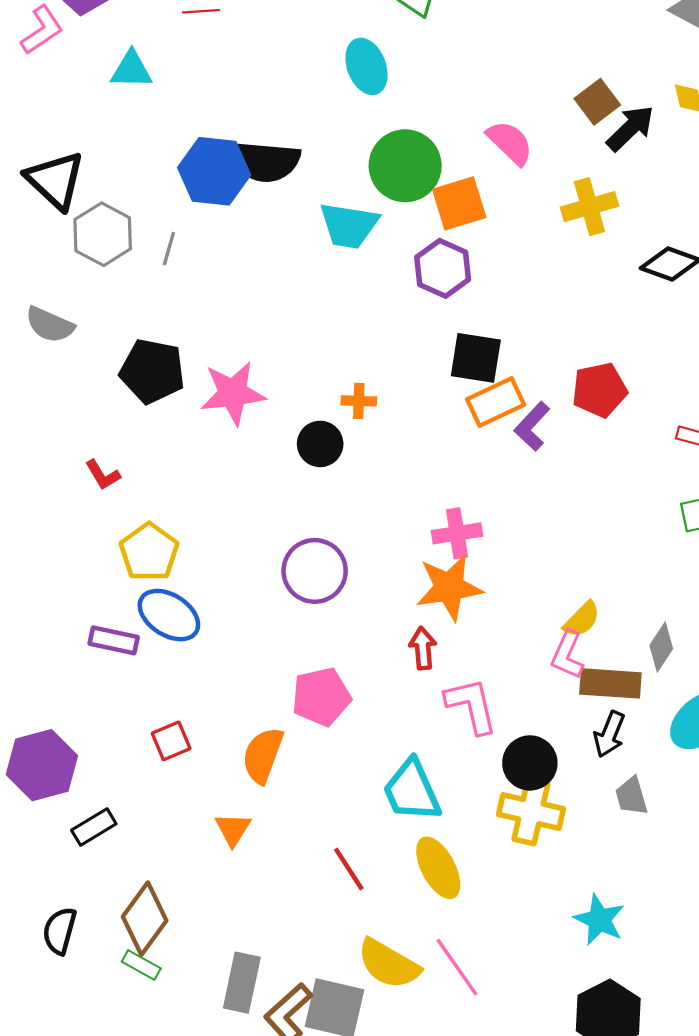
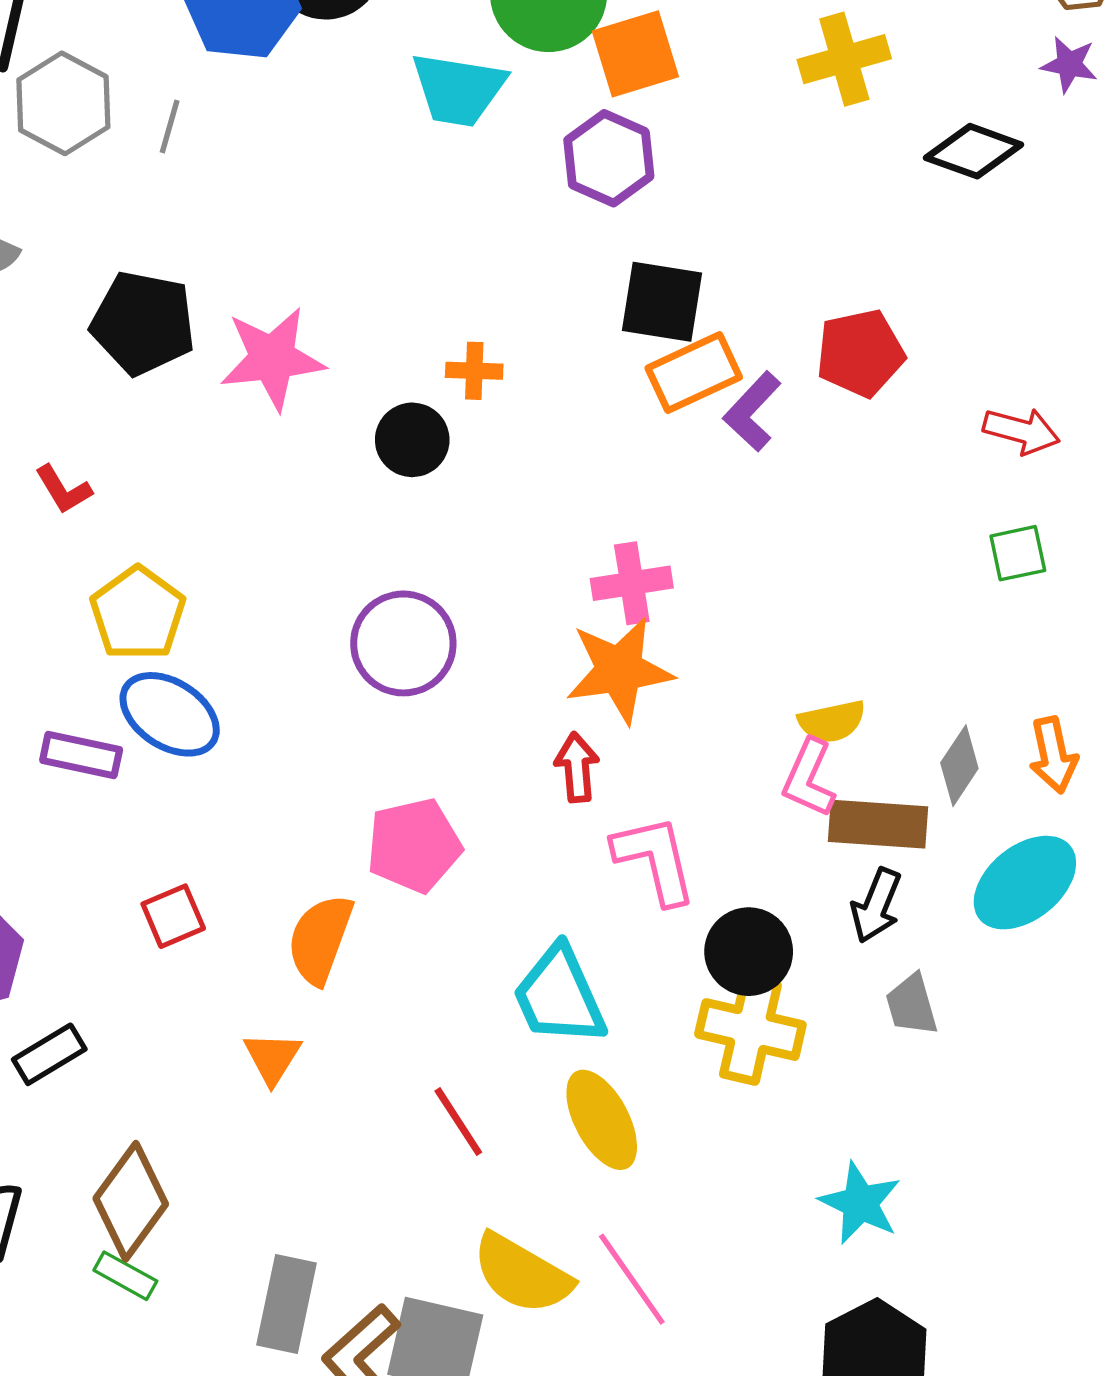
yellow semicircle: (582, 619) -> (832, 721), turned 33

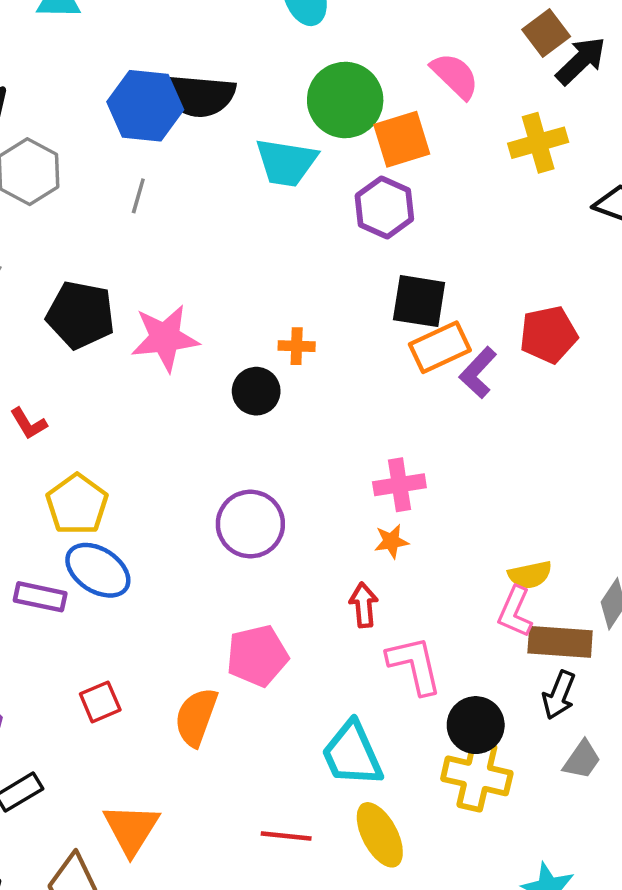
gray line: (170, 126) -> (138, 196), moved
orange star: (619, 670) -> (391, 541), size x0.5
gray trapezoid: (912, 1005) -> (582, 760), turned -129
orange triangle: (272, 1058) -> (131, 829), moved, size x1.5
red line: (458, 1122) -> (286, 836), turned -51

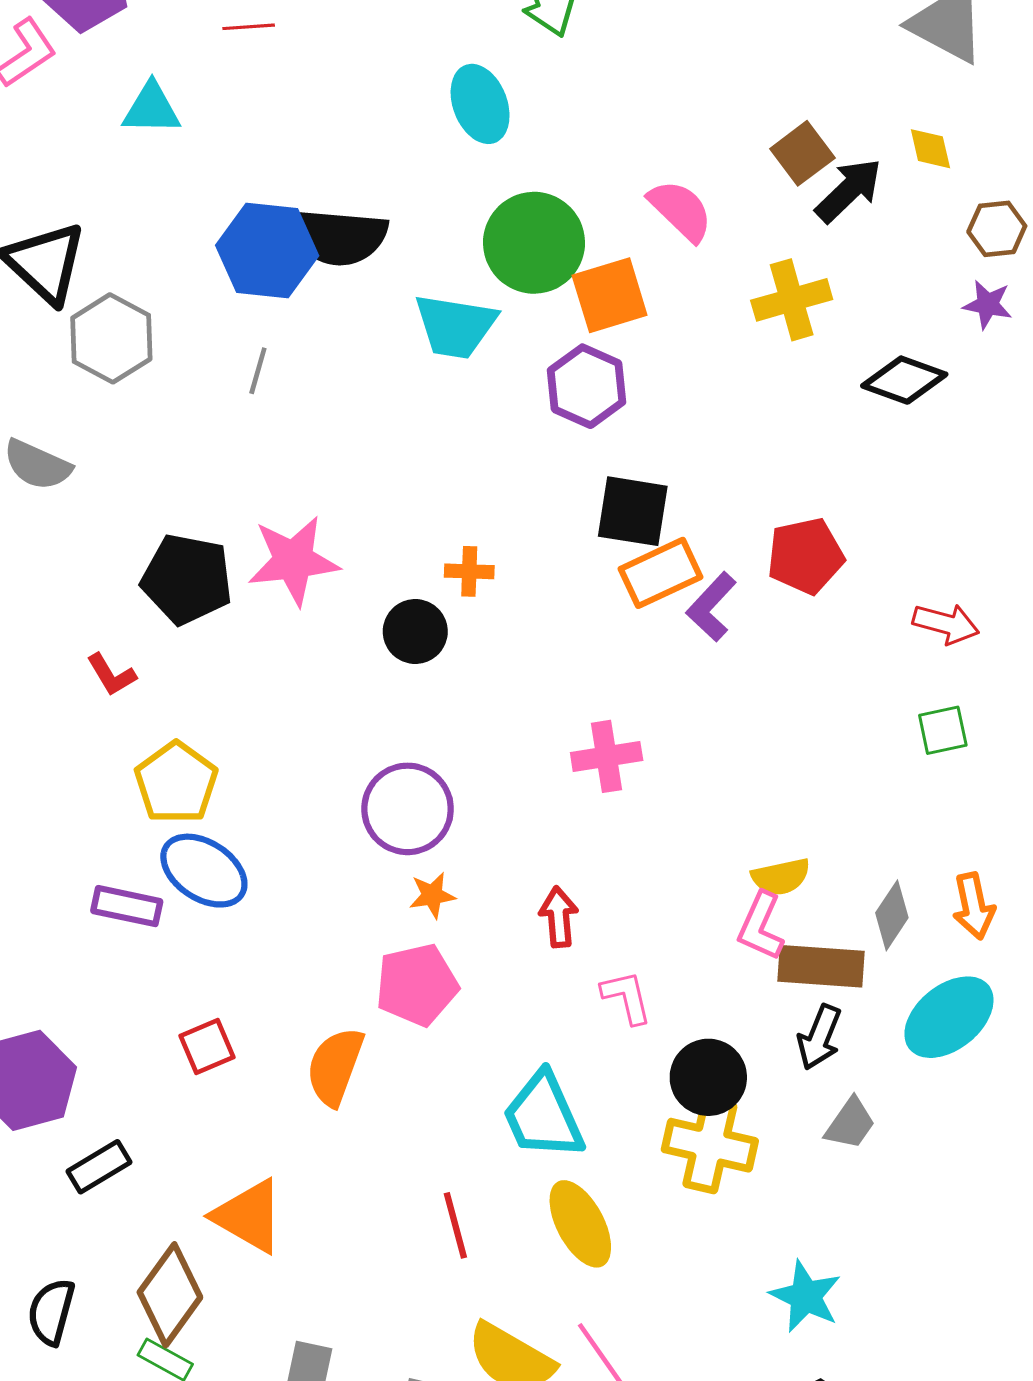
black pentagon: (81, 315) -> (187, 579), moved
orange star: (391, 541) -> (432, 895), moved
pink L-shape: (414, 665) -> (627, 997), size x0.7
orange triangle: (131, 829) -> (249, 1216), turned -32
red line: (286, 836) -> (455, 1225), turned 69

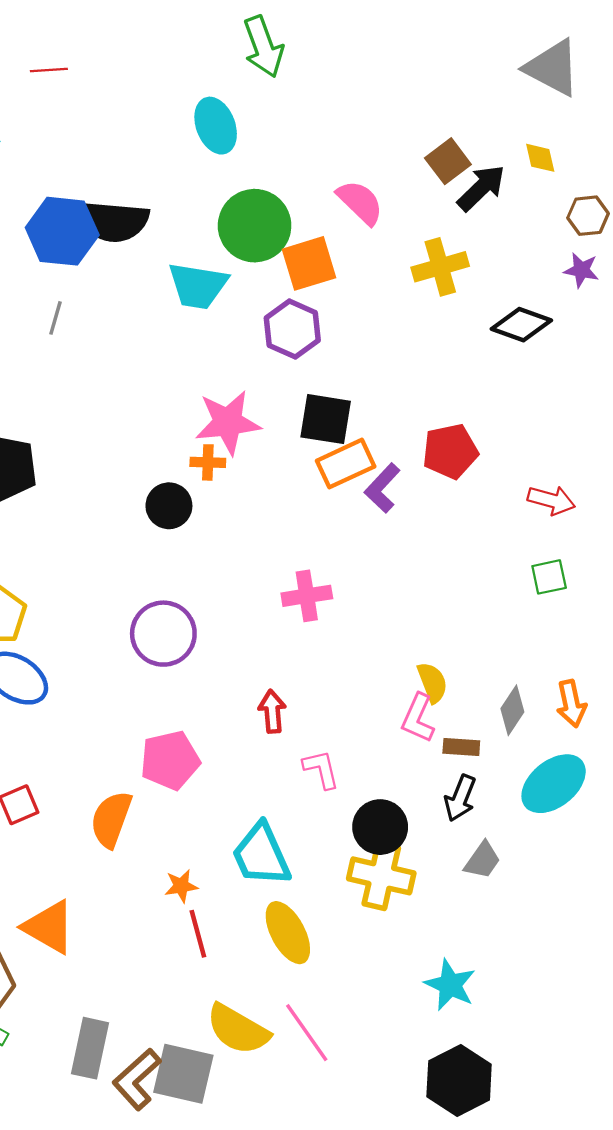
pink star: (293, 561) -> (228, 422), moved
yellow semicircle: (781, 877) -> (432, 683), turned -99
orange star: (432, 895) -> (181, 886), moved
brown rectangle: (821, 966) -> (461, 747), size x0.6

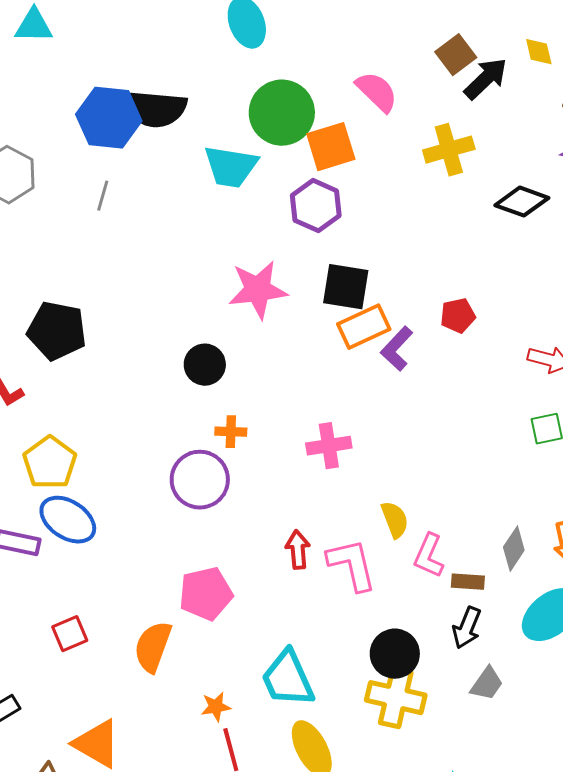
red pentagon: (450, 451) -> (458, 316), size x0.7
orange cross: (208, 462) -> (231, 432), moved
yellow semicircle: (432, 683) -> (395, 520), moved
pink L-shape: (321, 769) -> (352, 565), moved, size x1.5

